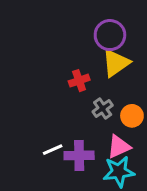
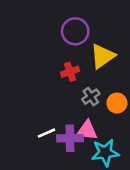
purple circle: (110, 35) -> (75, 31), moved
pink triangle: (119, 147) -> (87, 130), moved, turned 30

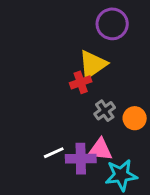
purple circle: (75, 31) -> (112, 24), moved
yellow triangle: (103, 56) -> (93, 64), moved

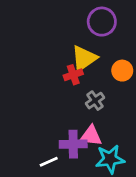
orange circle: (135, 118) -> (122, 71), moved
white line: (54, 153) -> (49, 162), moved

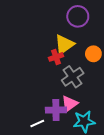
gray cross: (95, 101) -> (73, 77), size x1.5
pink triangle: (91, 136) -> (69, 104), turned -42

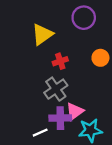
yellow triangle: (64, 44) -> (42, 34), moved
gray cross: (73, 77) -> (56, 89), moved

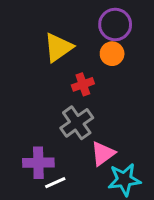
orange circle: (100, 58) -> (112, 54), moved
purple cross: (60, 118) -> (38, 163), moved

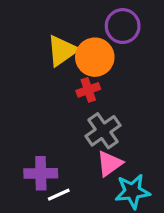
orange circle: (112, 54) -> (95, 57), moved, size x1.5
gray cross: (77, 123) -> (103, 131), moved

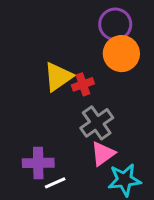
yellow triangle: (62, 51) -> (58, 77), moved
orange circle: (95, 57) -> (121, 54), moved

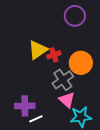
orange circle: (121, 54) -> (81, 63), moved
pink triangle: (103, 154) -> (67, 100), turned -42

